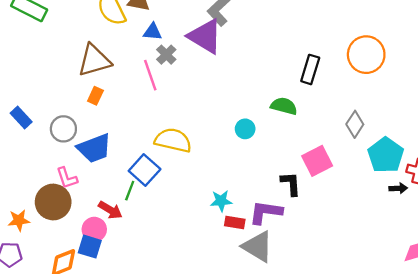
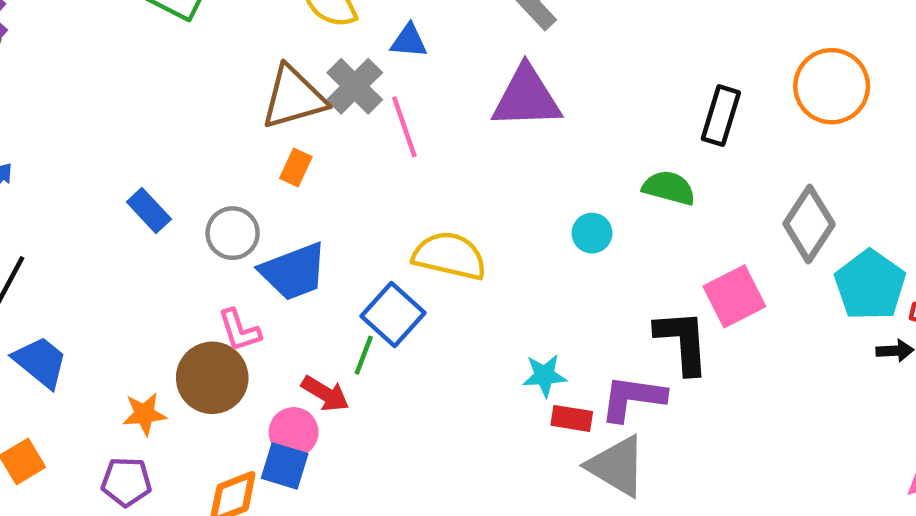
purple triangle: (205, 36) -> (526, 97), moved, turned -33
gray cross: (166, 55) -> (355, 86), moved, size x1.4
gray diamond: (355, 124) -> (809, 224), size x1.4
black L-shape: (291, 184) -> (682, 342), size x1.4

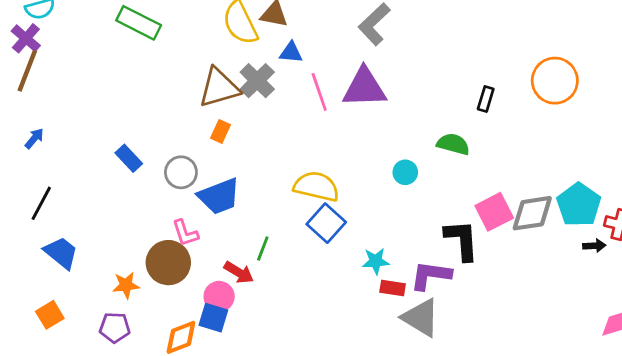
black rectangle: (721, 116) -> (486, 99), size x0.7
pink line: (404, 127) -> (319, 92), moved
gray diamond: (809, 224) -> (532, 213), moved, turned 48
blue square: (393, 314) -> (326, 223), moved

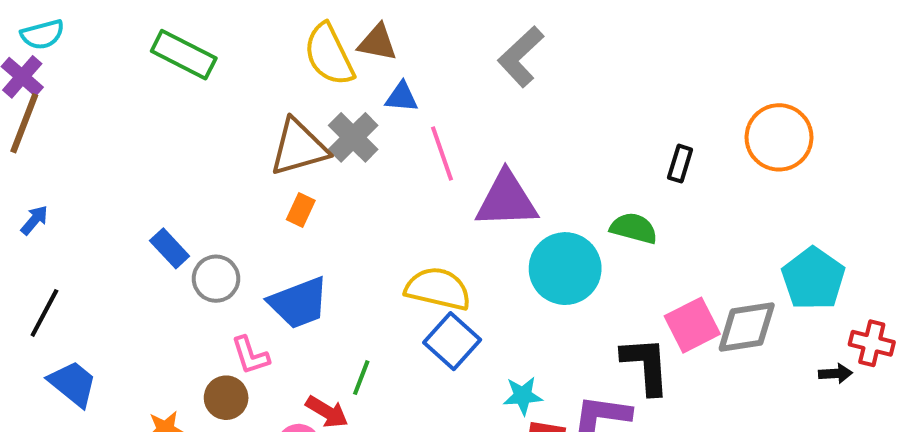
purple triangle: (364, 88) -> (507, 200), moved
gray circle: (181, 172) -> (216, 279), moved
cyan circle: (405, 172) -> (565, 269), size x2.0
cyan pentagon: (579, 205) -> (813, 279), moved
brown circle: (168, 263) -> (226, 398), size x0.7

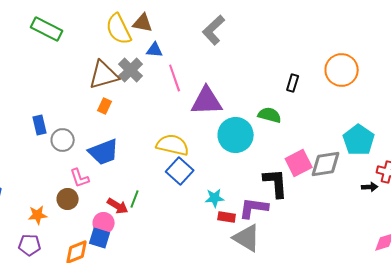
blue rectangle: (170, 248) -> (40, 125), turned 30
green line: (361, 378) -> (135, 199), moved

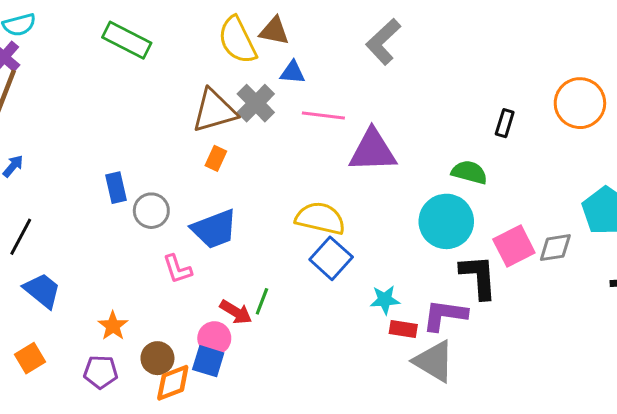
pink line: (175, 78) -> (323, 115), turned -64
cyan circle: (236, 135) -> (446, 221), moved
gray diamond: (326, 164) -> (555, 248), size x0.7
brown circle: (68, 199) -> (157, 358), moved
orange star: (38, 215) -> (113, 326), turned -30

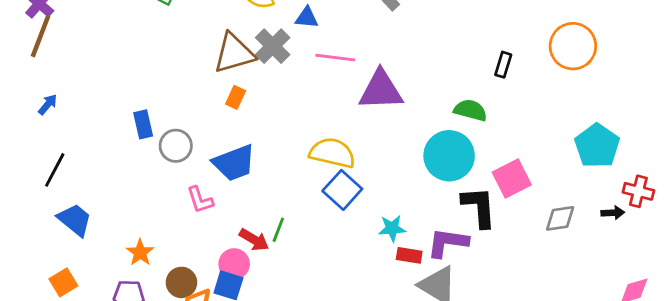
gray diamond: (555, 248) -> (560, 218), moved

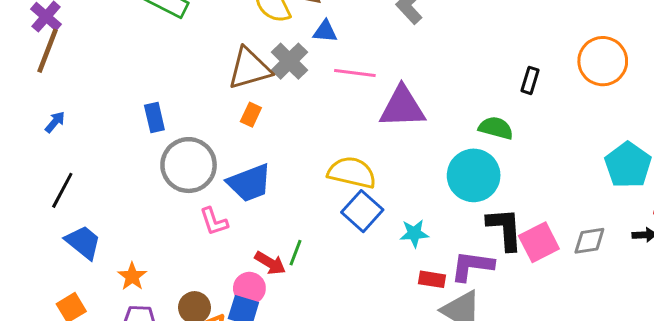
blue rectangle: (143, 124) -> (154, 118), moved
gray circle: (176, 146) -> (189, 165), size x1.6
pink square: (512, 179) -> (539, 242), moved
cyan star: (392, 228) -> (414, 233), moved
orange star: (140, 253) -> (132, 276), moved

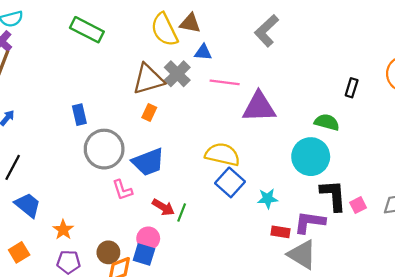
pink square: (539, 242) -> (358, 205), size x0.6
red arrow: (270, 263) -> (163, 207), moved

